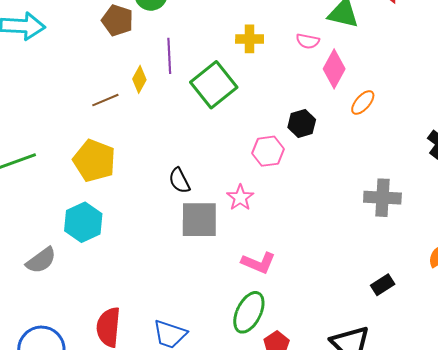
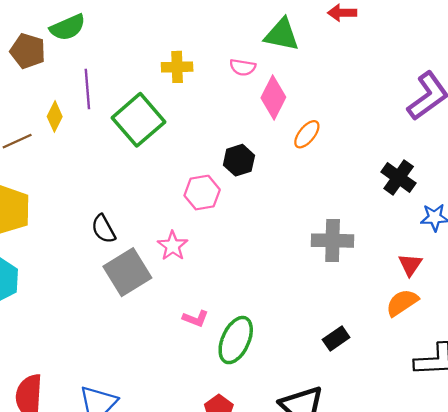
gray square: (199, 220) -> (127, 272), turned -30
pink L-shape: (258, 263) -> (196, 318), size x0.7
green ellipse: (249, 312) -> (236, 340), moved

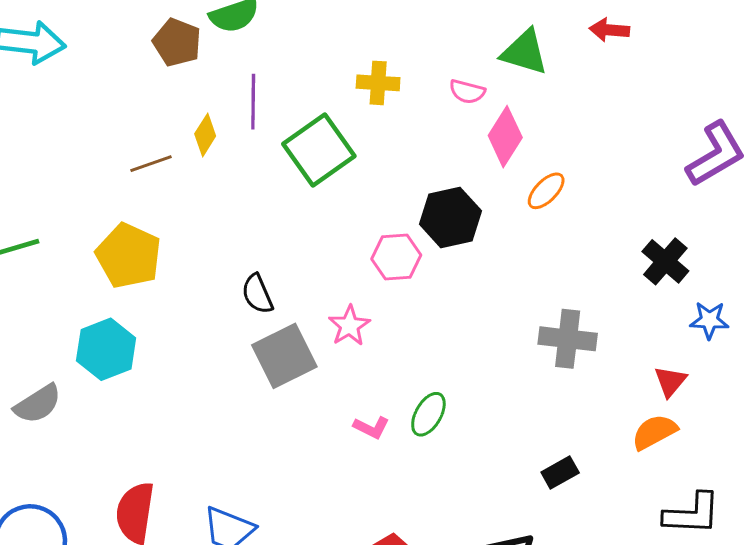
black hexagon: (239, 160) -> (450, 218), size x1.4
green ellipse: (236, 340) -> (428, 414), moved, size x0.7

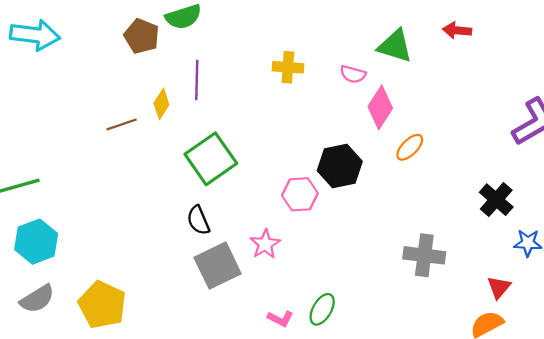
green square: (319, 150) -> (211, 159), moved
yellow pentagon: (129, 256) -> (102, 305), moved
cyan hexagon: (106, 349) -> (36, 242), moved

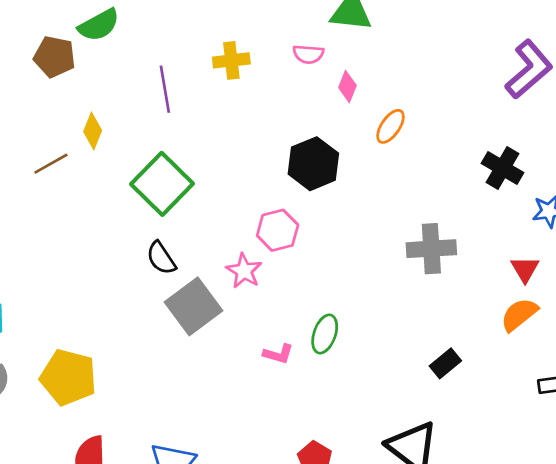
purple line: (197, 80) -> (165, 89), moved
pink diamond: (380, 107) -> (347, 87), size x0.6
pink hexagon: (300, 194) -> (278, 230), moved

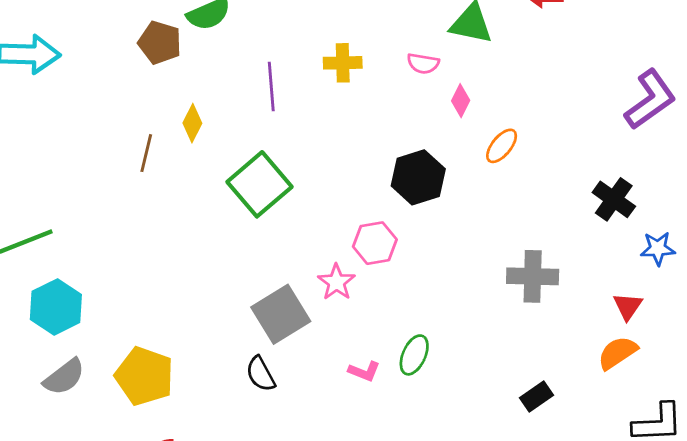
brown line: (51, 164) -> (146, 153), turned -52
black semicircle: (161, 258) -> (261, 374), moved

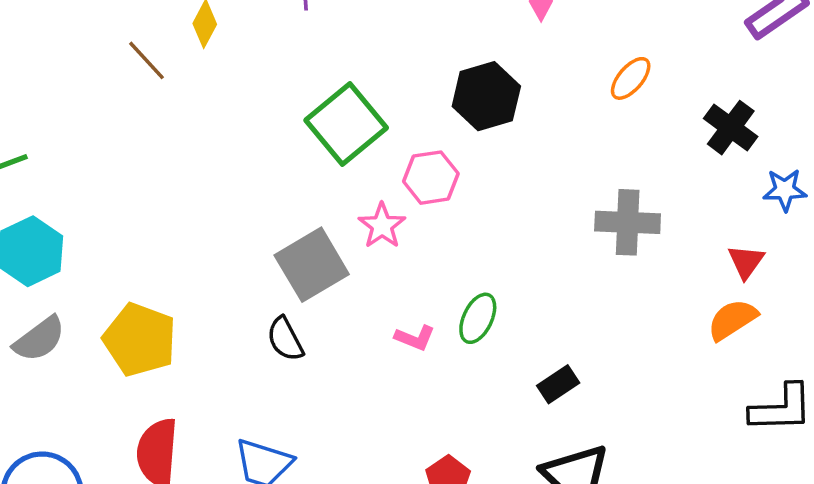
orange ellipse: (502, 146) -> (631, 78), moved
brown line: (146, 153) -> (146, 60), turned -57
green square: (259, 184) -> (346, 124), moved
black rectangle: (537, 397) -> (558, 384), moved

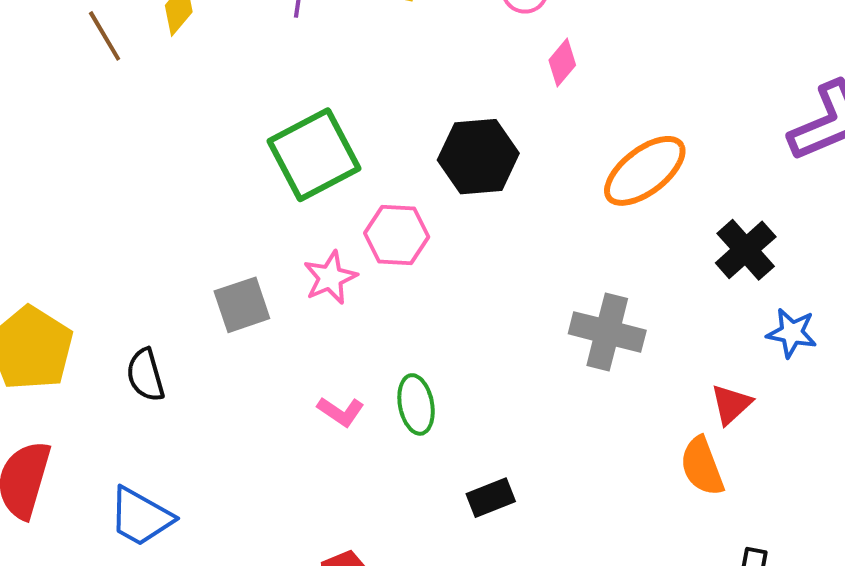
orange ellipse: (631, 78) -> (645, 171), size x1.6
gray square: (312, 265) -> (242, 305), size x0.7
green ellipse: (478, 318) -> (416, 404), turned -48
orange semicircle: (732, 320) -> (702, 466), turned -90
black semicircle: (285, 339) -> (145, 375), moved

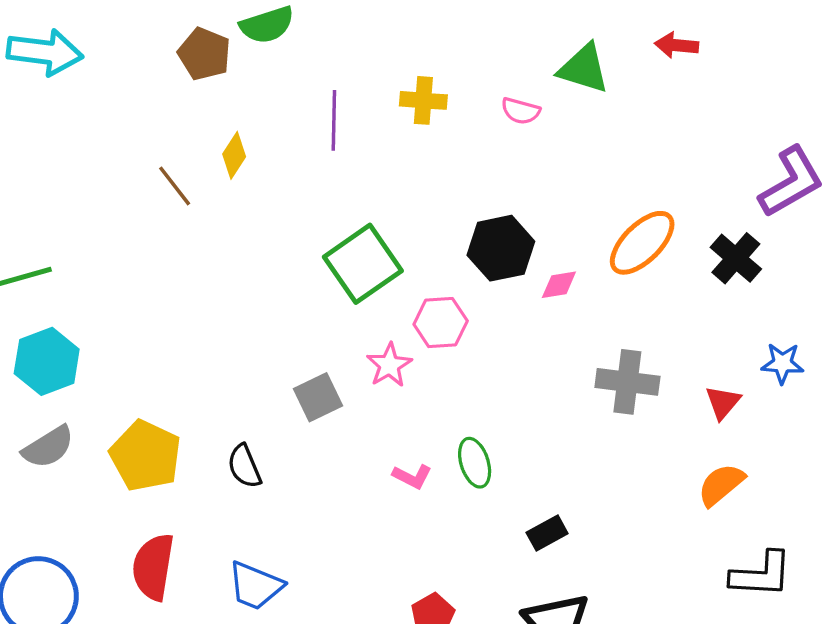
pink diamond: (562, 63) -> (559, 285), moved, turned 48
black cross: (746, 250) -> (736, 258), moved
red triangle: (731, 404) -> (723, 402), moved
orange semicircle: (702, 466) -> (721, 485), turned 78

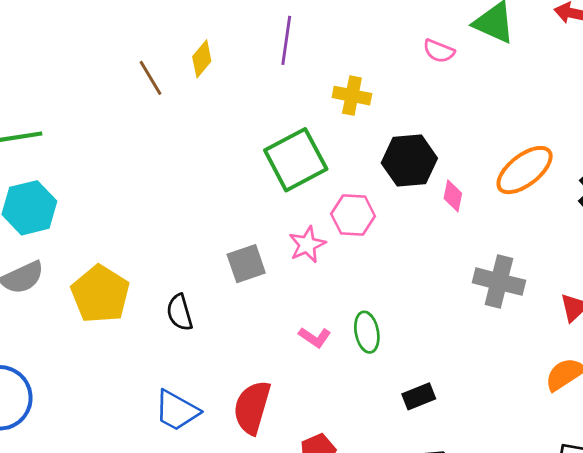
yellow cross: (423, 100) -> (352, 96), moved
pink diamond: (559, 285) -> (453, 196), turned -76
red semicircle: (153, 567) -> (252, 407), moved

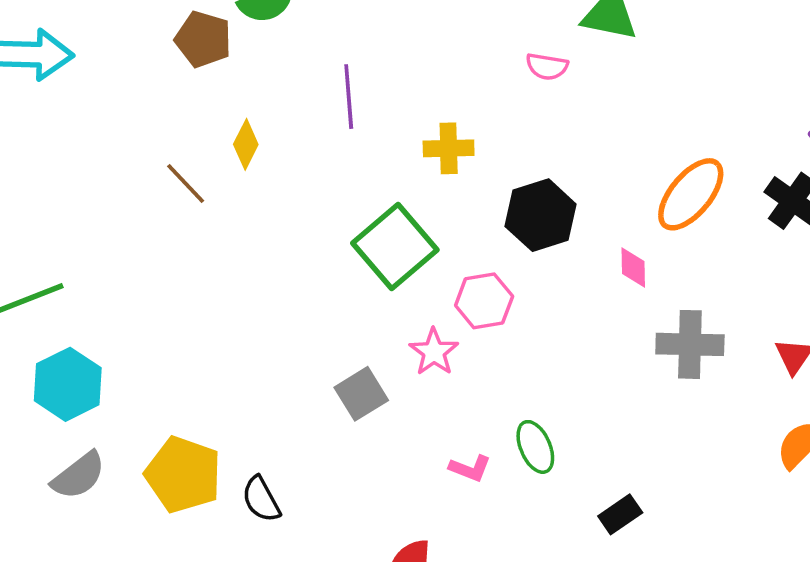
pink diamond: (453, 196) -> (633, 268), moved
black semicircle: (180, 312) -> (261, 499), moved

